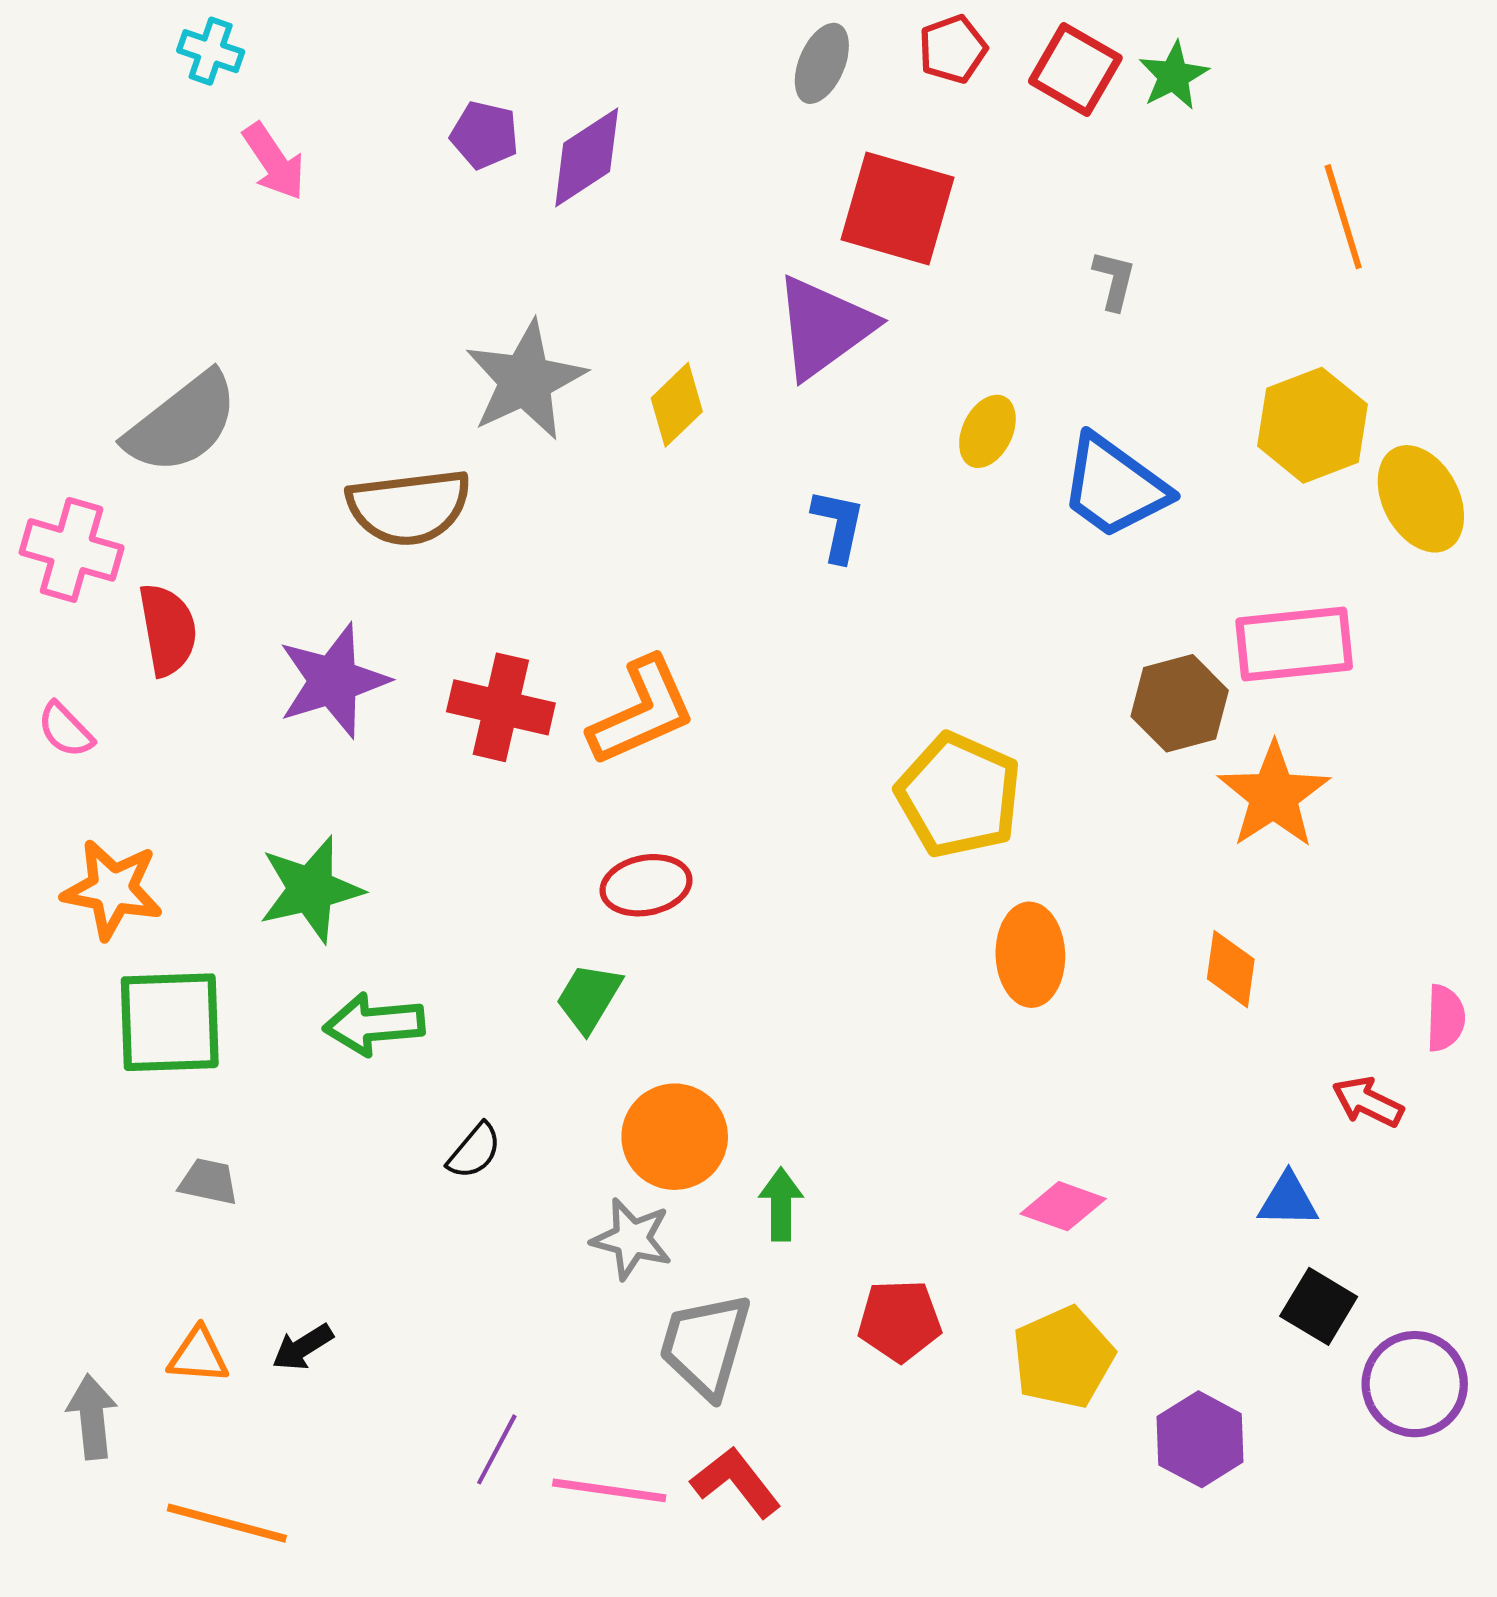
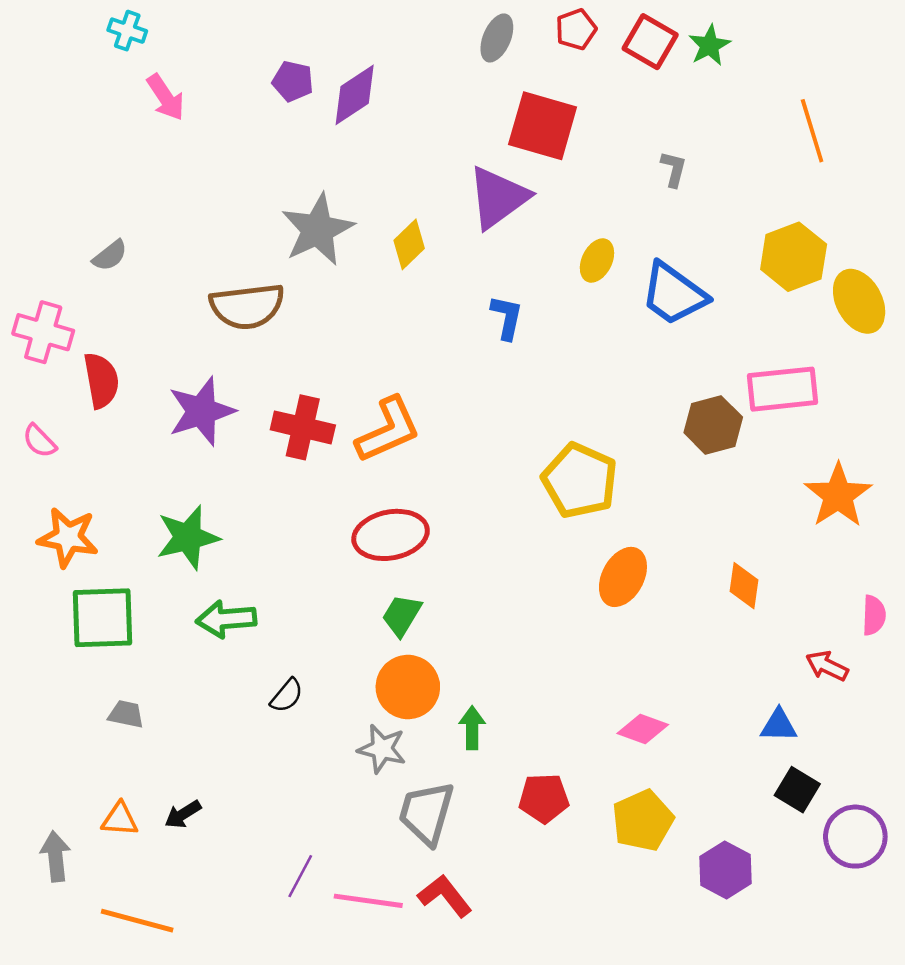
gray semicircle: (182, 423) -> (110, 256), size x0.5
orange star: (1274, 795) -> (838, 495), moved
red ellipse: (646, 885) -> (391, 535), size x1.4
orange ellipse: (1030, 955) -> (623, 577), turned 30
green trapezoid: (589, 998) -> (402, 615), moved

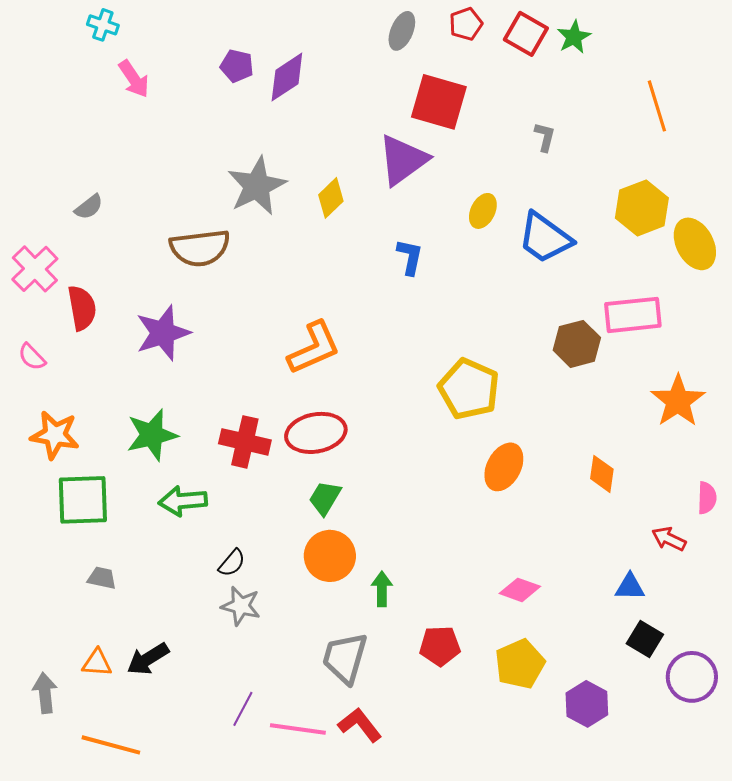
pink cross: (43, 332) -> (35, 269), turned 30
red cross: (303, 427) -> (245, 442), moved
gray star: (382, 749) -> (241, 606), moved
black arrow: (183, 814) -> (148, 659), size x1.4

